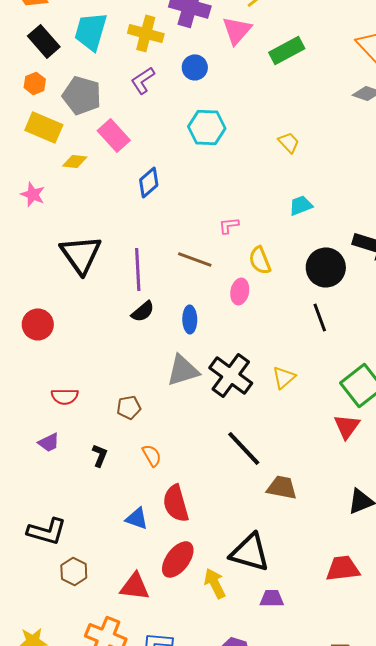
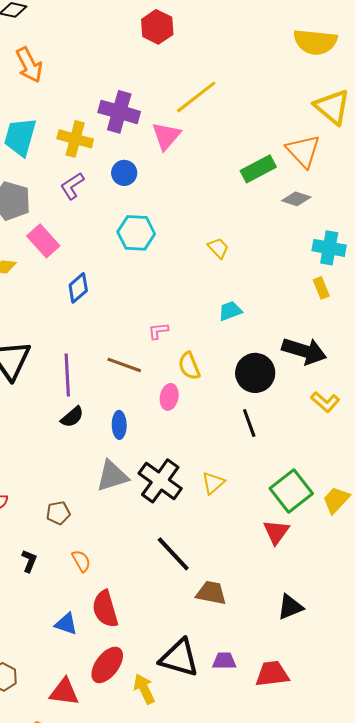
green rectangle: (287, 50) -> (258, 169), moved
purple trapezoid: (272, 598) -> (224, 661), moved

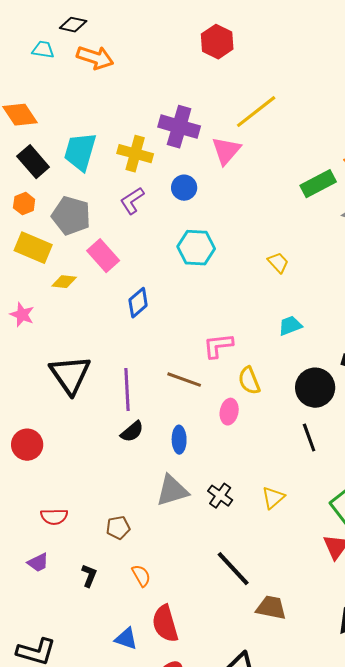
orange arrow: (29, 65) -> (95, 58), moved, turned -45
pink L-shape: (158, 331) -> (218, 346), size x1.5
black cross: (160, 481) -> (220, 496), size x0.6

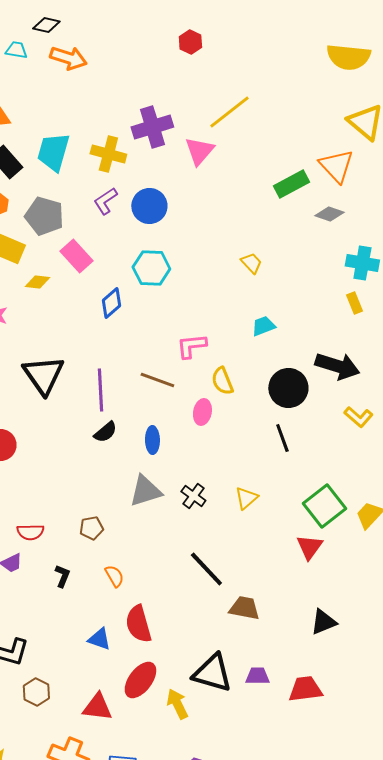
red hexagon: (217, 42) -> (190, 42), size x0.7
purple cross: (179, 127) -> (152, 127), turned -33
blue circle: (184, 188) -> (149, 206), moved, size x1.4
cyan hexagon: (196, 248) -> (151, 268), moved
red semicircle: (54, 517) -> (30, 532), moved

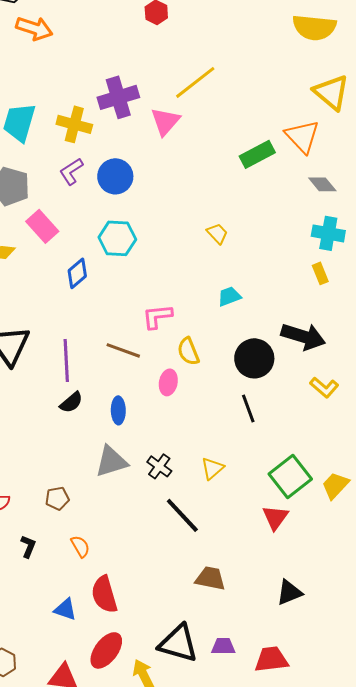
gray diamond: (329, 214) -> (322, 184), moved, turned 32
black line: (206, 569) -> (182, 515), moved

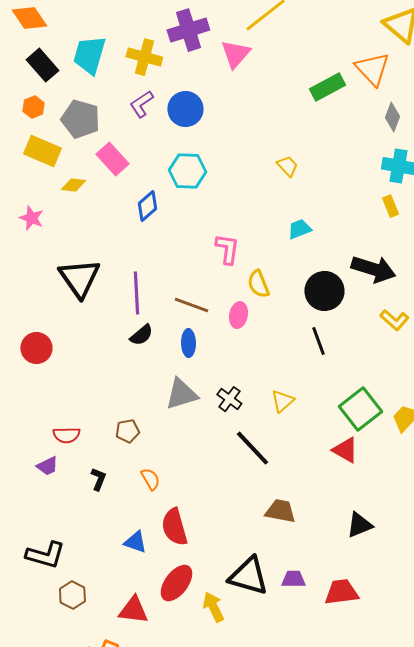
gray diamond: (322, 184) -> (392, 117), turned 60
pink L-shape: (157, 316) -> (227, 249), turned 104
brown line: (123, 350) -> (191, 305), moved
red triangle: (275, 517) -> (345, 450), turned -36

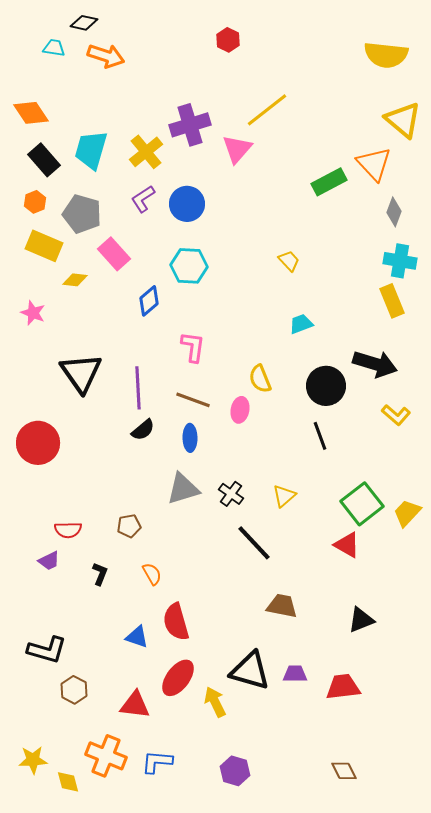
yellow cross: (144, 57) -> (146, 152), turned 36
yellow rectangle: (390, 206) -> (392, 301), size x1.5
pink L-shape: (227, 249) -> (193, 347), moved
red circle: (36, 348) -> (38, 443), size x1.4

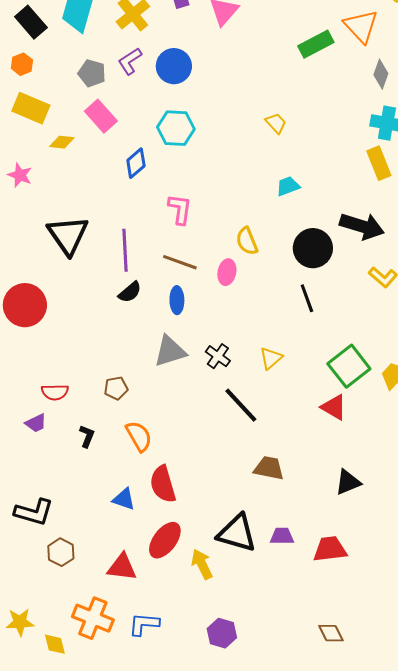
gray pentagon: (82, 214) -> (92, 73), moved, size x0.7
orange semicircle: (152, 574) -> (139, 436), size x1.4

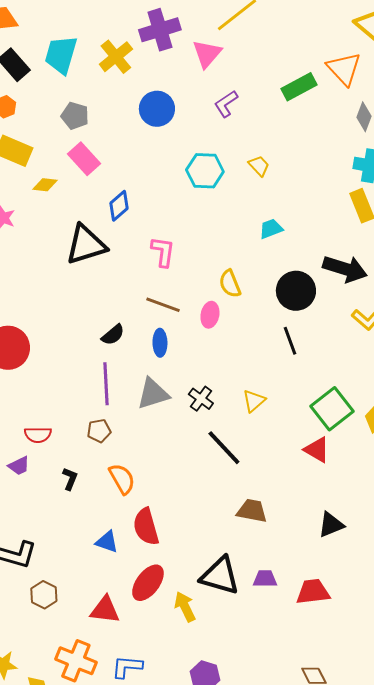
purple L-shape: (130, 61) -> (226, 104), moved
cyan hexagon: (176, 128) -> (205, 171), moved
black triangle: (68, 235) -> (86, 245), moved, turned 48
purple line: (125, 250) -> (106, 384), moved

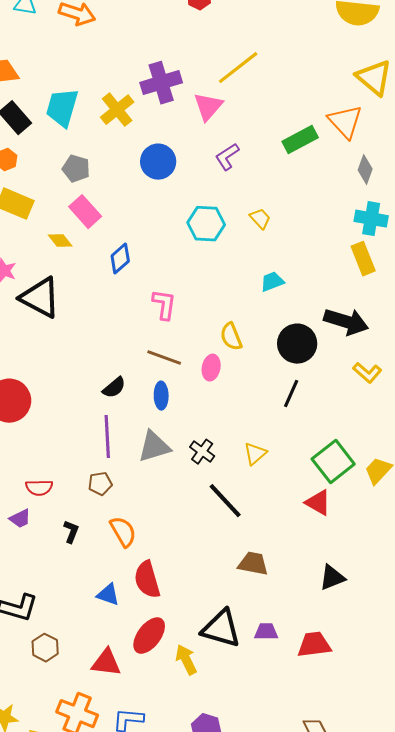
yellow diamond: (45, 185) -> (60, 241), moved, turned 45
black triangle: (86, 245) -> (40, 298), moved, turned 45
black line: (290, 341) -> (291, 394), turned 44

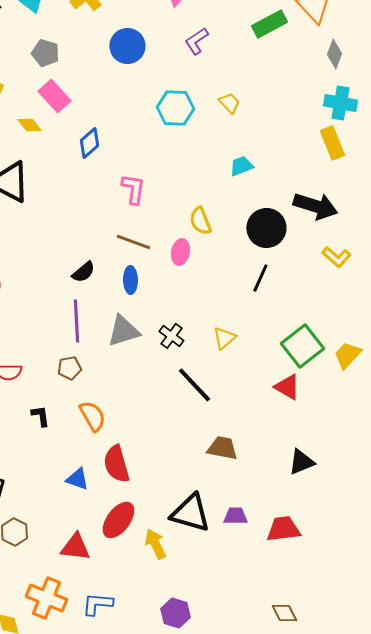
black L-shape: (71, 532) -> (40, 416), turned -30

